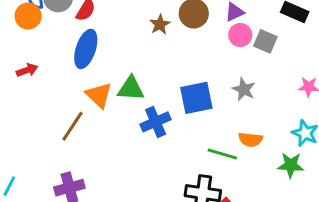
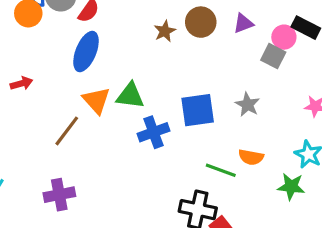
pink circle: (240, 35) -> (284, 37), moved
red arrow: (27, 70) -> (21, 83), moved

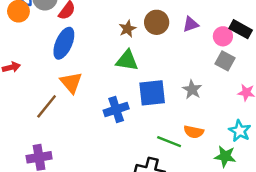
gray square: (273, 56) -> (225, 61), moved
green triangle: (130, 96) -> (127, 60), moved

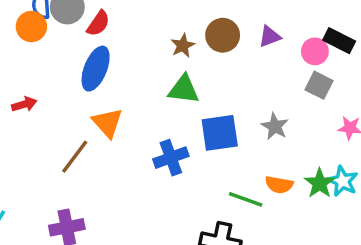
green star: (225, 156) -> (320, 183), moved, turned 30

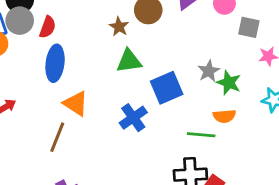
gray square: (319, 85) -> (249, 27), moved
gray star: (275, 126) -> (209, 71), turned 30
green star: (320, 183) -> (229, 83), moved

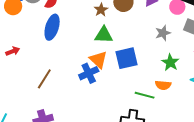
gray star: (209, 71) -> (163, 33), moved
orange triangle: (76, 103) -> (98, 60), moved
blue cross: (133, 118) -> (89, 73), moved

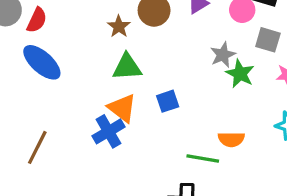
blue ellipse: (52, 27) -> (42, 62), turned -60
blue square: (127, 58) -> (168, 101), size x0.6
green star: (170, 62) -> (240, 74), moved

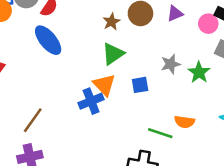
gray star: (223, 55) -> (171, 64), moved
green triangle: (127, 67) -> (113, 54), turned -40
brown line: (37, 147) -> (33, 120), moved

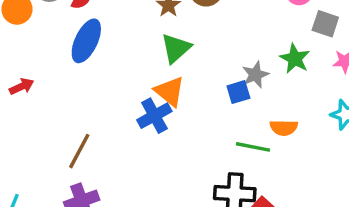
blue ellipse: (48, 40) -> (86, 41), turned 72
gray star: (171, 64) -> (255, 75), moved
blue square: (140, 85) -> (238, 92), moved

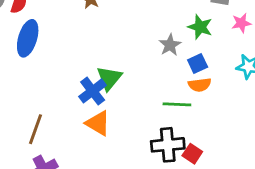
green triangle: (176, 48) -> (109, 78), moved
orange triangle: (170, 91) -> (98, 123), moved
blue square: (238, 92) -> (198, 63), moved

